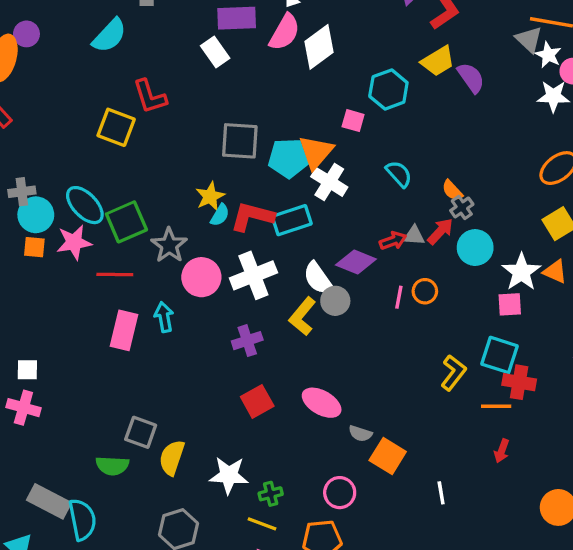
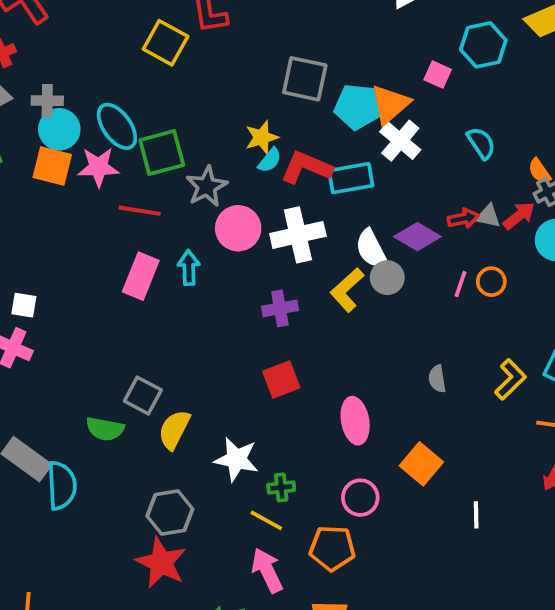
orange square: (34, 247) -> (52, 166), size x1.5
pink ellipse: (322, 403) -> (355, 421), moved, turned 42
gray semicircle: (360, 433) -> (437, 379), moved, turned 55

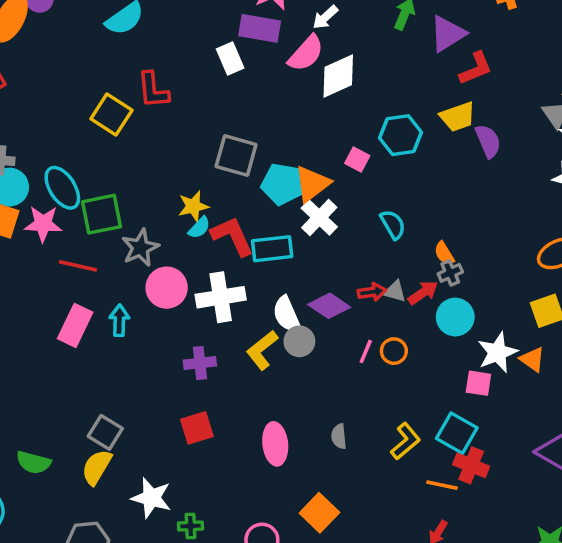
red L-shape: (306, 167) -> (232, 236), turned 39
gray square: (143, 395) -> (105, 432), moved
pink ellipse: (355, 421) -> (275, 444), moved

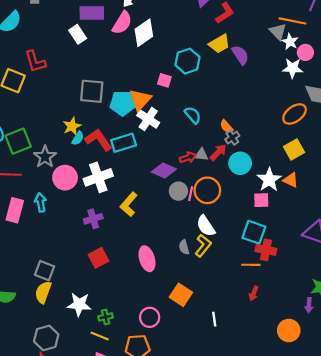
white semicircle: (287, 314) -> (206, 226), moved
gray circle: (299, 341) -> (178, 191), moved
orange circle: (394, 351) -> (207, 190), size x1.6
yellow L-shape: (405, 441) -> (203, 246), moved

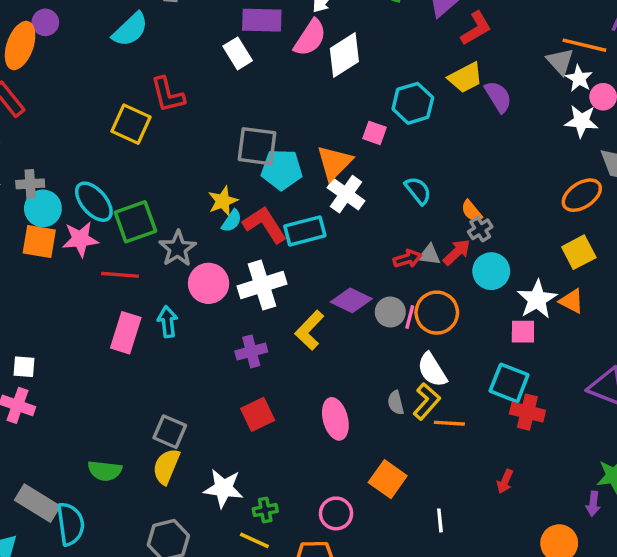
cyan pentagon: (122, 103) -> (282, 170), moved
purple diamond: (164, 171) -> (351, 300), moved
orange line: (251, 265) -> (449, 423), moved

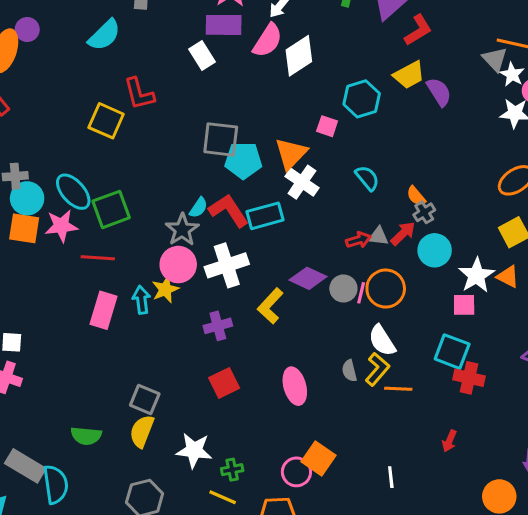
yellow star: (223, 201) -> (165, 289), moved
gray star: (178, 249) -> (182, 230), moved
orange square: (388, 479) -> (318, 459), moved

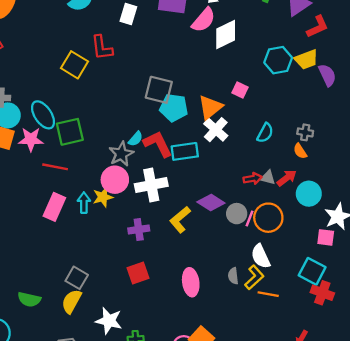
white rectangle: (202, 56) -> (128, 14), moved, turned 42
cyan hexagon: (362, 99) -> (278, 60), moved
cyan semicircle: (367, 178) -> (265, 133), turned 60
gray cross: (424, 212) -> (305, 132), moved, turned 35

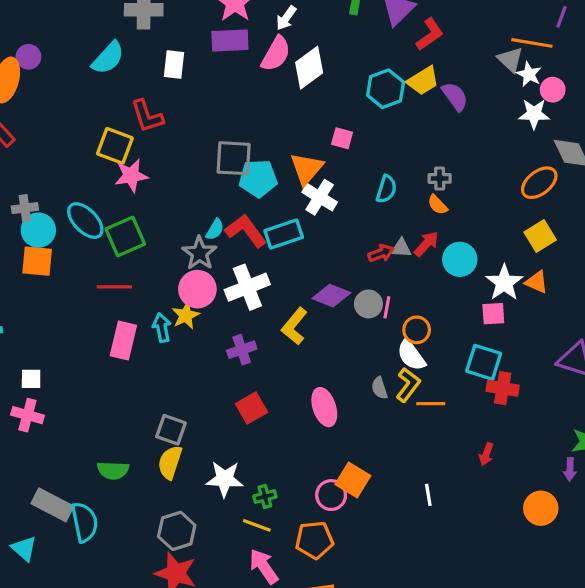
pink star: (31, 139) -> (131, 176), moved
orange circle: (268, 218) -> (417, 330), moved, size x0.7

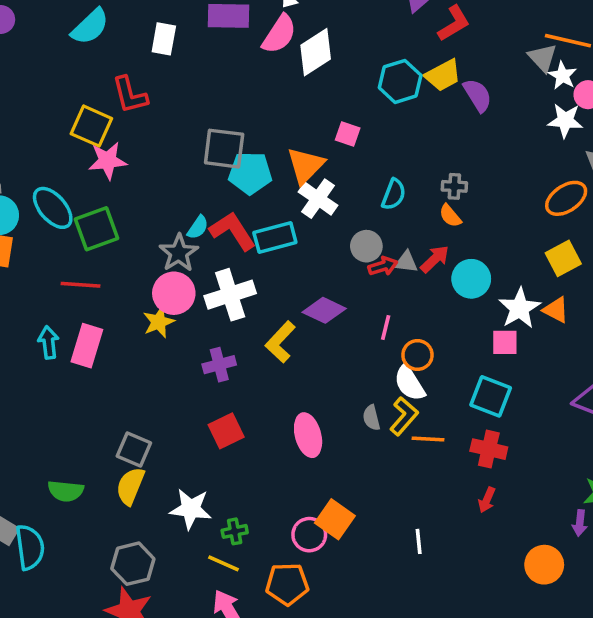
gray circle: (368, 304) -> (366, 246), moved
cyan arrow: (162, 328) -> (48, 342), moved
red cross: (503, 388) -> (489, 449), moved

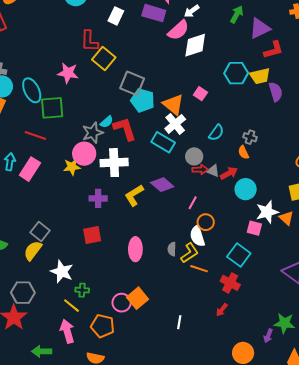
yellow square: (91, 126) -> (104, 59), moved
orange triangle: (306, 166) -> (173, 104), turned -50
cyan rectangle: (275, 237) -> (163, 142), moved, turned 30

